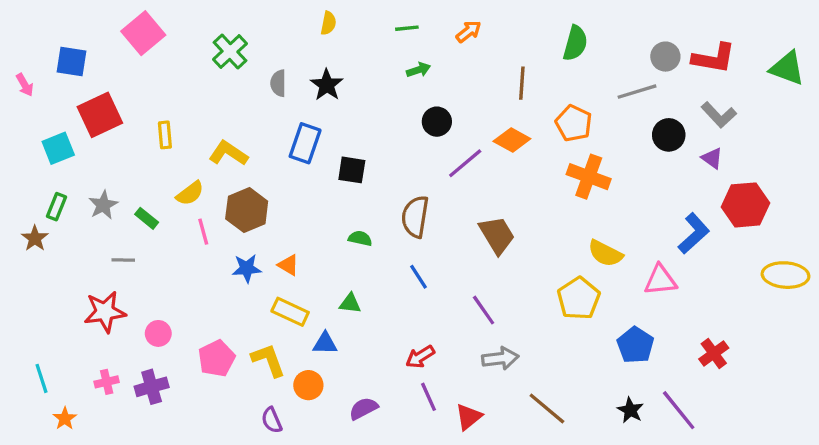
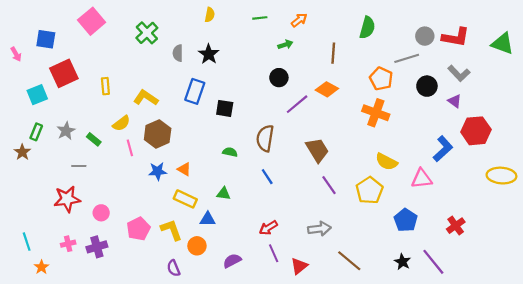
green arrow: (418, 70) -> (285, 45), moved
orange pentagon: (574, 123) -> (381, 79), moved
purple line: (484, 310) -> (329, 185), moved

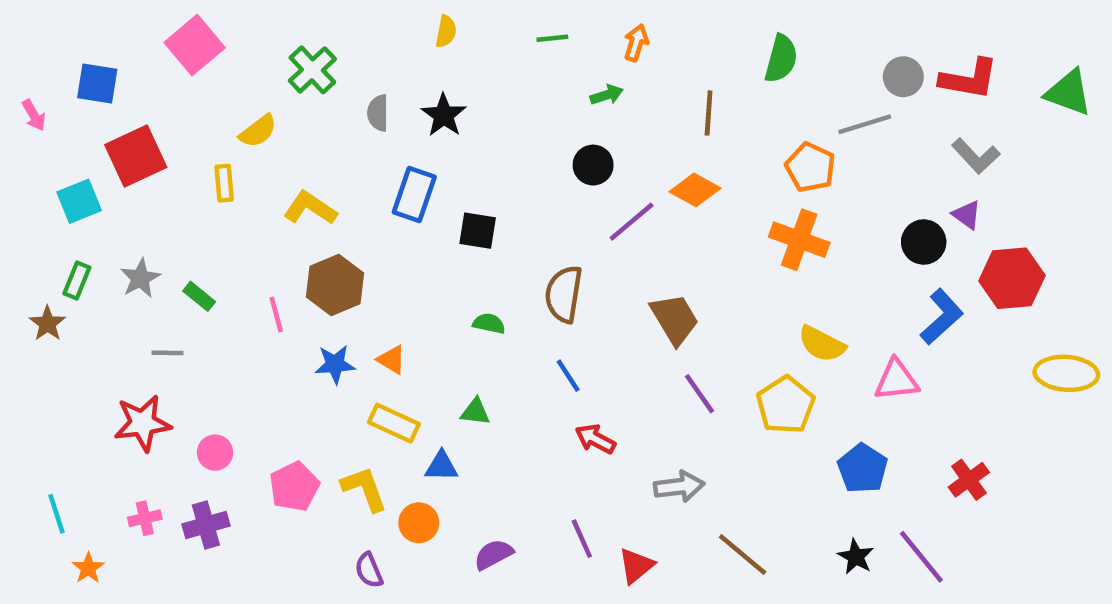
orange arrow: (299, 20) -> (636, 43), turned -35
black circle: (427, 86) -> (924, 242), moved
yellow semicircle: (121, 123) -> (258, 131), moved
red arrow: (268, 228) -> (595, 439), moved, turned 60

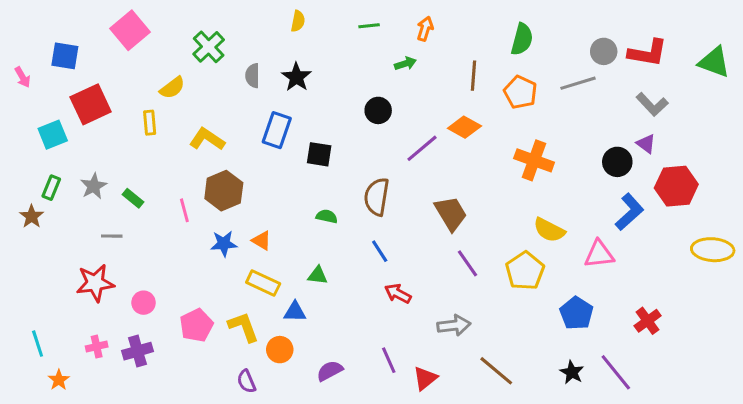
black circle: (593, 165) -> (378, 110), moved
orange pentagon: (810, 167) -> (520, 92), moved

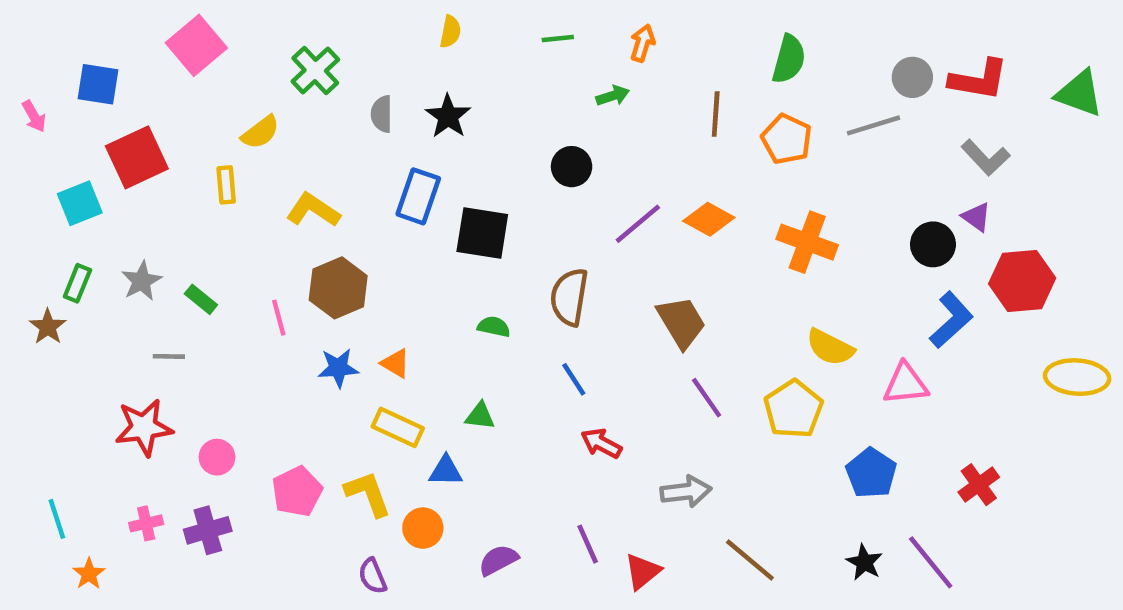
orange diamond: (464, 127) -> (709, 219), moved
black square: (319, 154) -> (482, 233), size x1.4

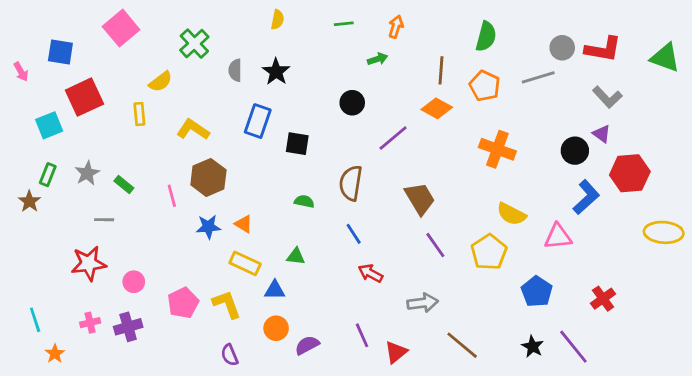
orange diamond: (709, 219) -> (437, 108), moved
black square: (482, 233) -> (297, 144), size x0.7
orange circle: (423, 528) -> (276, 328), moved

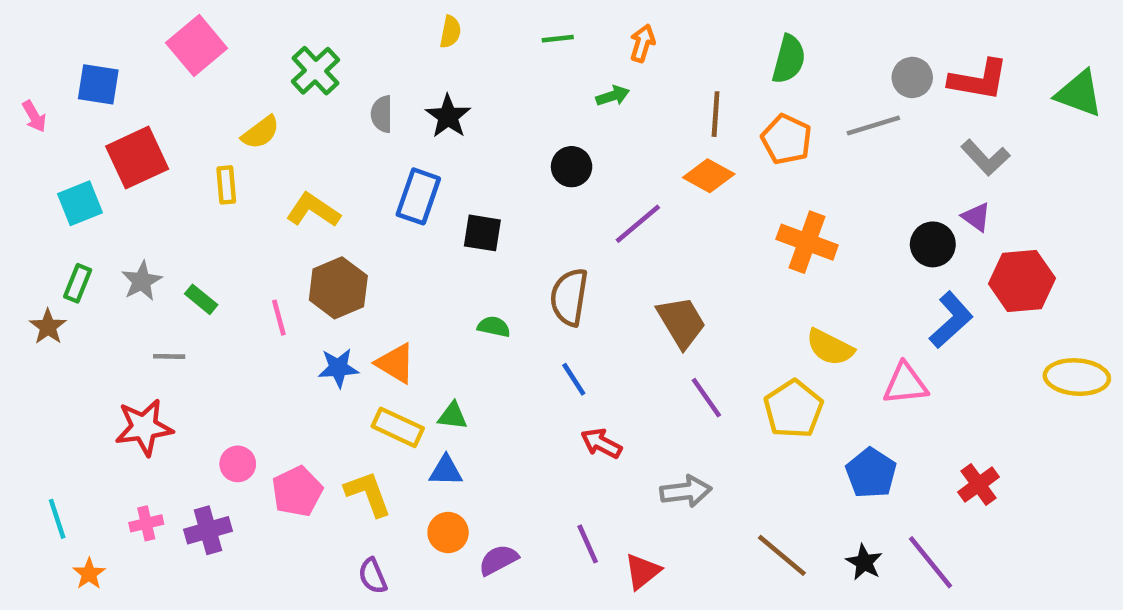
orange triangle: (244, 224) -> (395, 363), size x1.4
green triangle: (296, 256) -> (453, 416), moved
pink circle: (134, 282) -> (238, 464), moved
brown line: (462, 345) -> (782, 555), moved

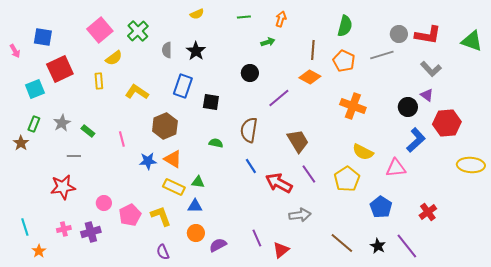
yellow semicircle: (450, 32) -> (197, 14), turned 56
pink square: (197, 45) -> (100, 30), moved
brown hexagon: (338, 288) -> (165, 126), moved
red arrow: (601, 443) -> (279, 183), moved, size x1.5

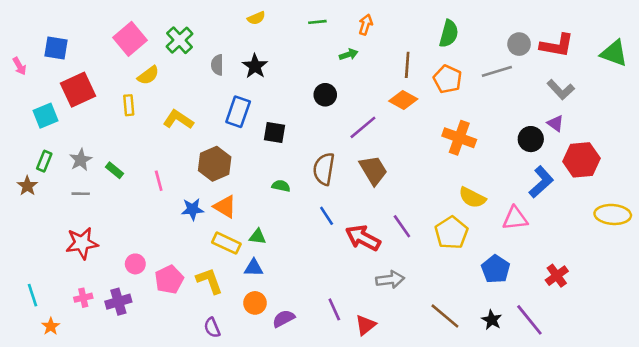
brown trapezoid: (298, 141) -> (373, 170), moved
gray line: (74, 156) -> (81, 194), moved

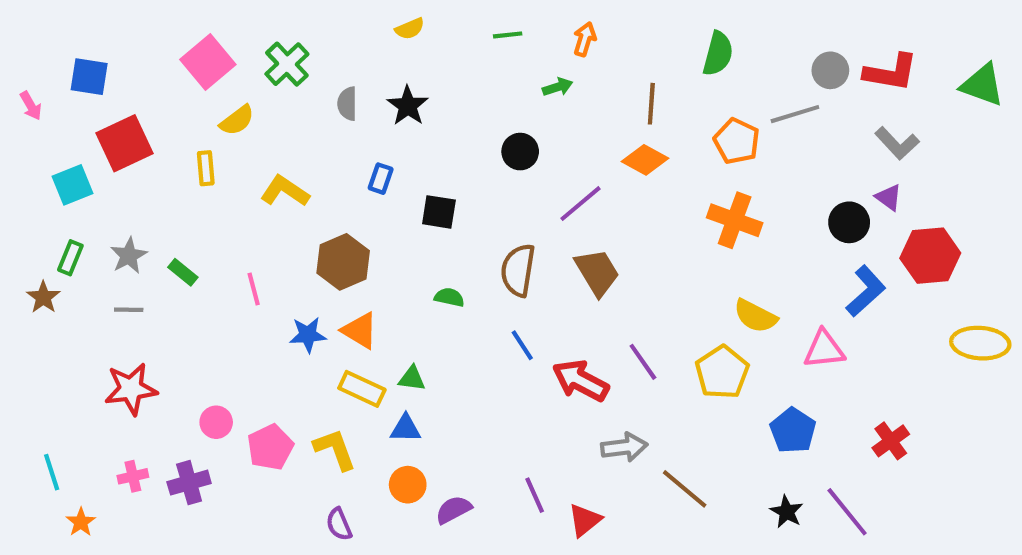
orange pentagon: (447, 79) -> (737, 141), moved
blue rectangle: (238, 112) -> (381, 179), size x0.6
brown line: (445, 316) -> (685, 489), moved

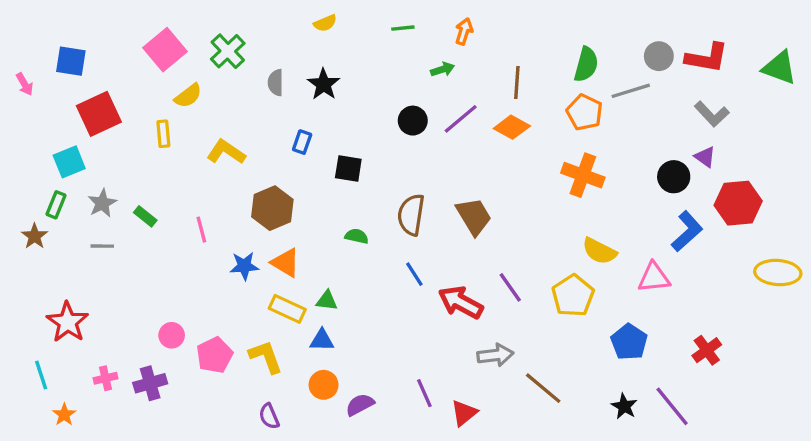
green semicircle: (718, 54) -> (586, 64), moved
cyan square: (72, 185) -> (69, 162), moved
purple line: (581, 204) -> (461, 119), moved
red star: (131, 389) -> (68, 322), moved, turned -30

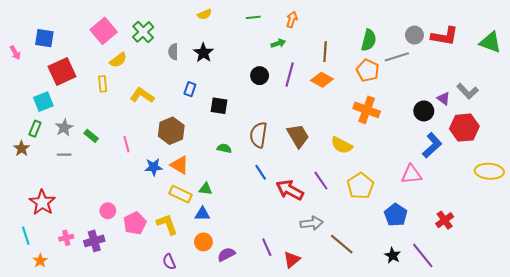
gray L-shape: (712, 114) -> (467, 91), moved
purple line: (461, 119) -> (290, 75), turned -35
yellow semicircle: (599, 251) -> (342, 145), moved

